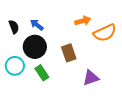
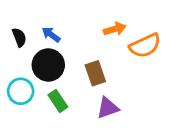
purple triangle: (91, 78) -> (108, 108), moved

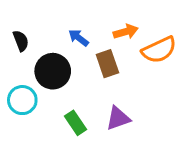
blue arrow: (51, 35) -> (79, 38), moved
brown rectangle: (95, 73) -> (107, 64), moved
green rectangle: (58, 101) -> (75, 123), moved

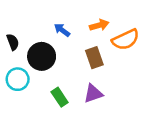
black semicircle: (21, 41) -> (13, 42), moved
brown rectangle: (107, 64) -> (94, 58), moved

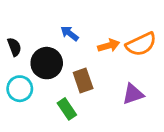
orange arrow: (99, 25) -> (109, 46), moved
brown rectangle: (94, 58) -> (83, 81), moved
purple triangle: (93, 94) -> (133, 94), moved

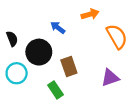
orange semicircle: (141, 44) -> (117, 36), turned -95
orange arrow: (109, 46) -> (90, 14), moved

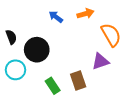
blue arrow: (58, 28) -> (56, 17), moved
brown rectangle: (69, 67) -> (78, 80), moved
purple triangle: (110, 78) -> (100, 61), moved

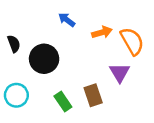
orange arrow: (86, 14) -> (102, 32), moved
purple triangle: (100, 61) -> (120, 73), turned -42
cyan circle: (16, 70) -> (16, 95), moved

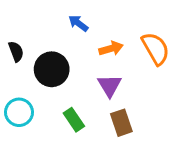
orange arrow: (102, 32) -> (111, 48), moved
purple triangle: (120, 73) -> (110, 86), moved
brown rectangle: (93, 95) -> (121, 123), moved

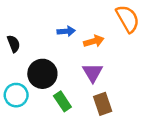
blue arrow: (78, 23) -> (66, 31), moved, turned 138
orange semicircle: (156, 48) -> (128, 19), moved
black circle: (52, 69) -> (42, 74), moved

